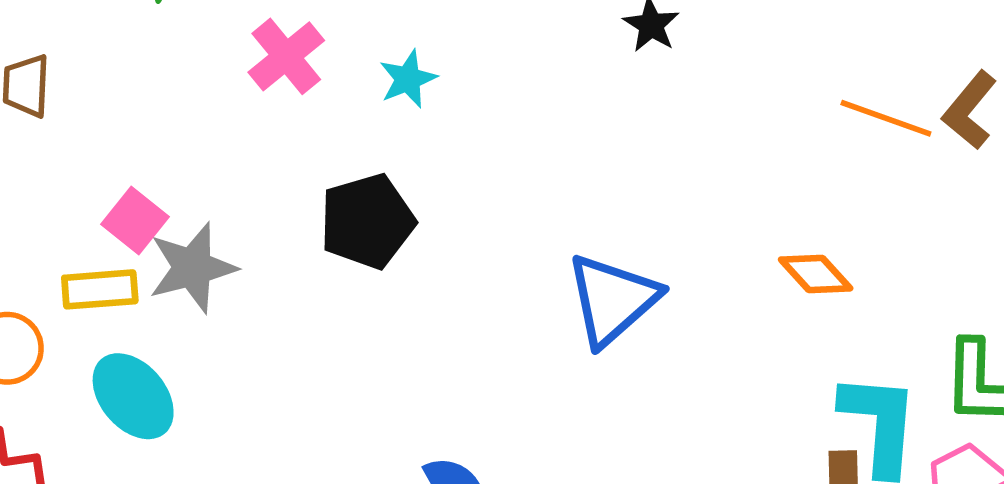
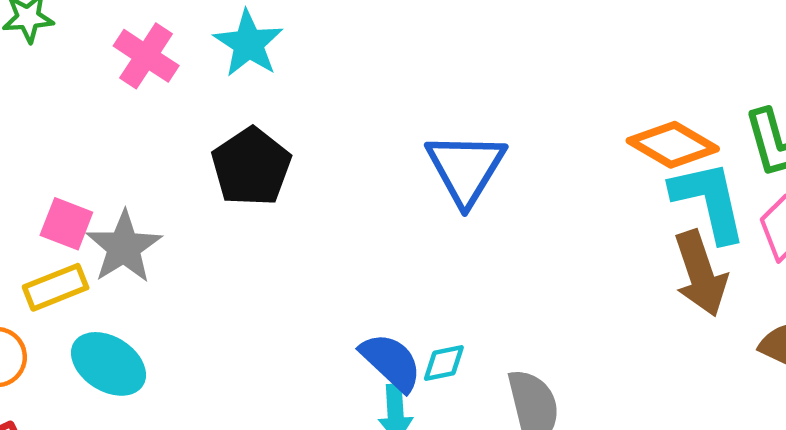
cyan star: (408, 79) -> (248, 44), size x1.4
orange diamond: (816, 274) -> (673, 145), moved, size x1.4

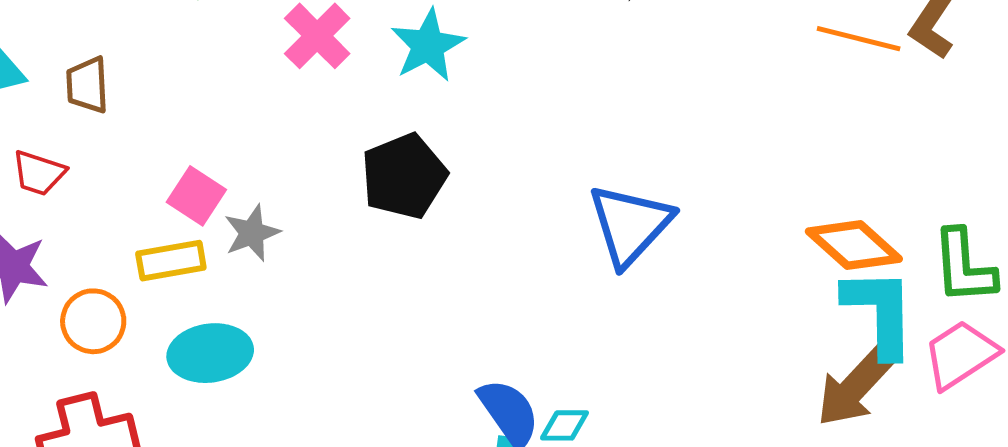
gray star: (124, 247) -> (252, 233), size x0.7
brown arrow: (700, 273) -> (855, 387), turned 50
cyan ellipse: (108, 364) -> (210, 353), turned -52

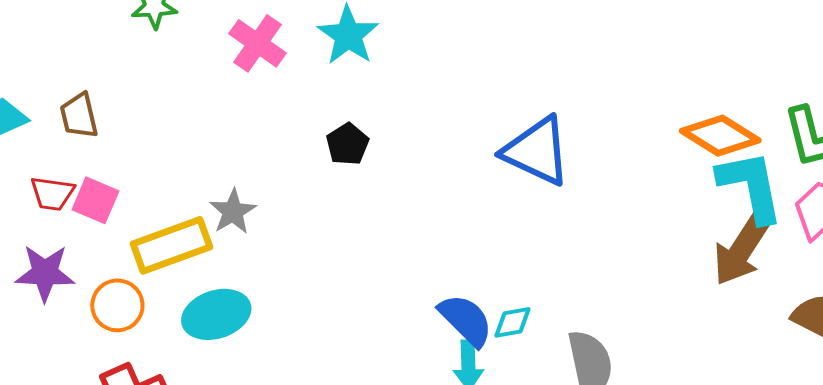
black pentagon: (404, 176) -> (347, 144), size x0.6
pink square: (196, 196) -> (95, 200), moved
blue triangle: (630, 225) -> (537, 151), turned -38
yellow rectangle: (171, 261) -> (172, 245), size x1.4

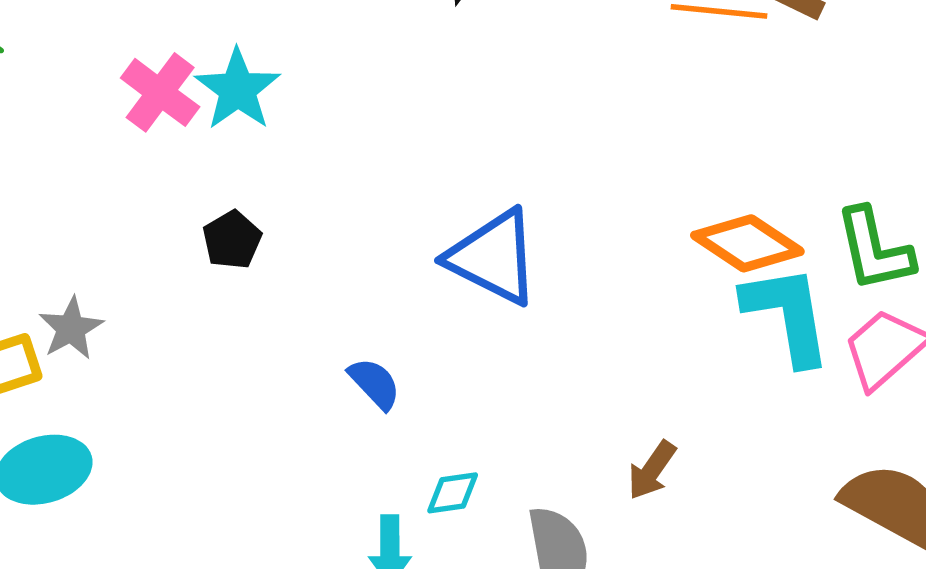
pink cross: (258, 43) -> (160, 92), moved
brown arrow: (741, 250) -> (652, 470), moved, size x0.6
blue semicircle: (466, 320) -> (374, 383), moved, size x0.7

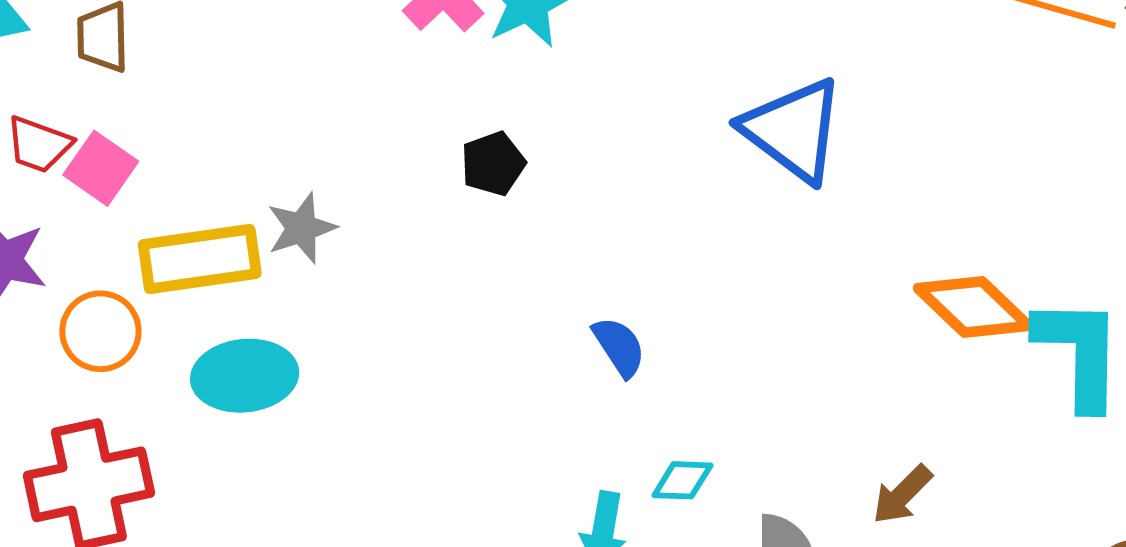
orange diamond: (747, 243) -> (973, 307), moved
blue triangle: (493, 257) -> (793, 130), moved

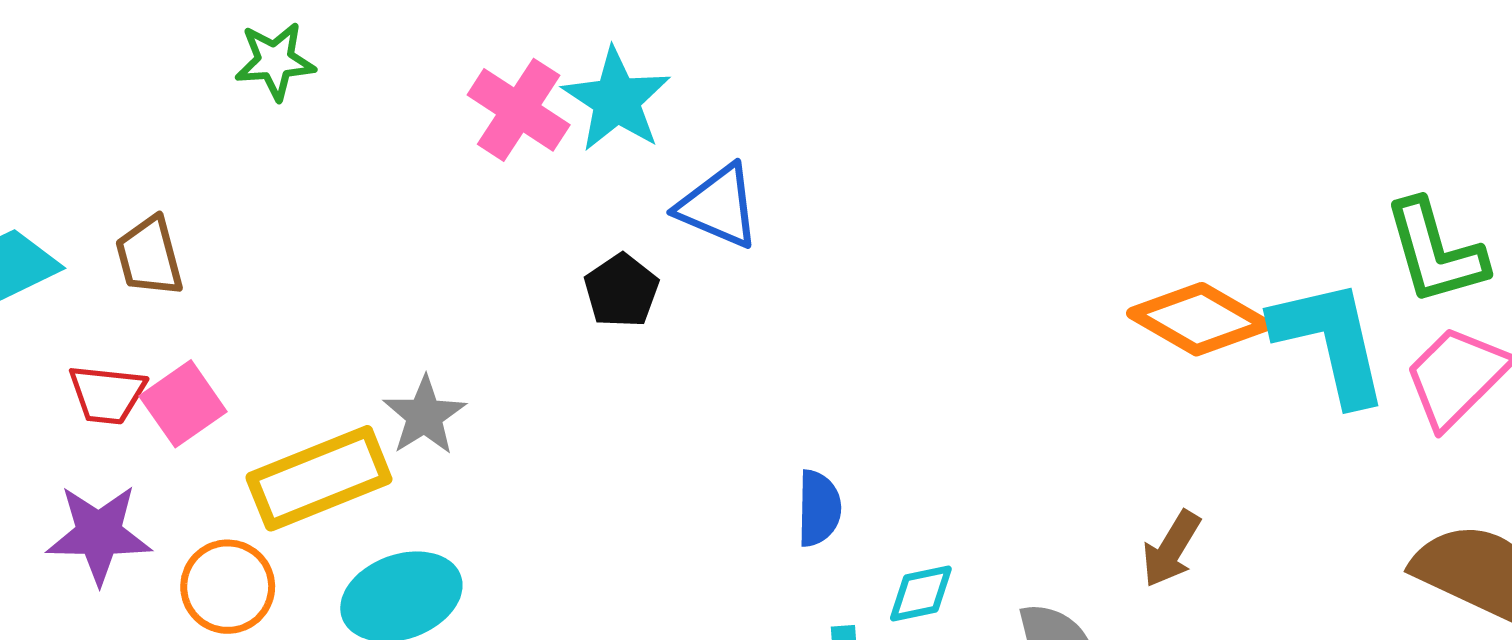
blue triangle: (793, 130) -> (718, 206), moved, size x0.7
pink square: (101, 168) -> (183, 404), turned 34
blue semicircle: (619, 347) -> (819, 508), moved, turned 48

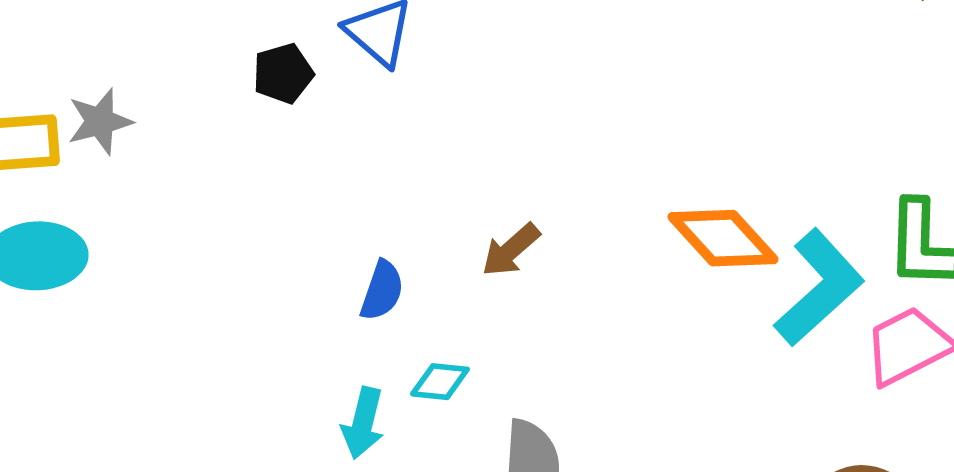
cyan L-shape: (1330, 341) -> (819, 288), turned 43
brown arrow: (1171, 549) -> (511, 250), moved

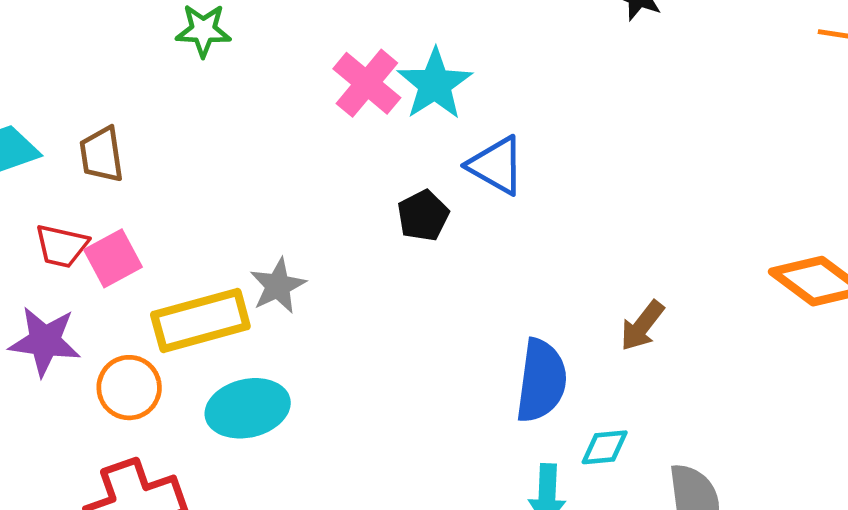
blue semicircle: (382, 291) -> (541, 381), size x1.6

